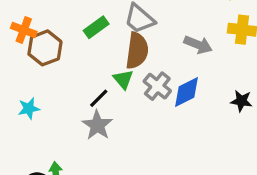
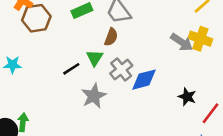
gray arrow: (198, 45) -> (182, 42), moved
brown semicircle: (137, 51) -> (111, 37), size x0.6
gray star: (97, 125) -> (94, 96), moved

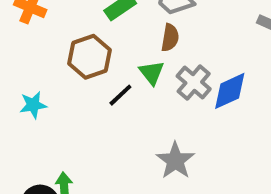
brown hexagon: (36, 18) -> (89, 57), moved
gray star: (94, 96) -> (175, 161), moved

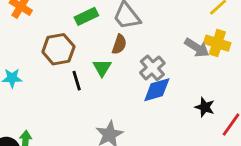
gray cross: (194, 83) -> (152, 68), moved
black line: (120, 95) -> (77, 81), turned -72

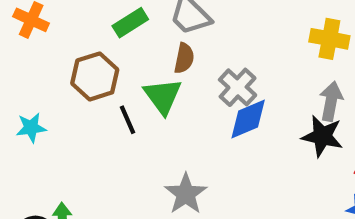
gray arrow: (197, 48) -> (331, 101), moved, turned -105
green triangle: (102, 68) -> (163, 96), size x1.4
black star: (205, 107) -> (322, 136), size x1.4

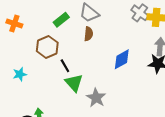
gray cross: (238, 87) -> (140, 13), moved
green triangle: (163, 96) -> (74, 83), moved

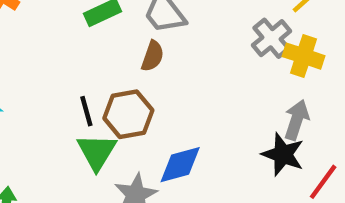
brown hexagon: (47, 47) -> (128, 114), moved
blue diamond: (122, 59) -> (180, 165), moved

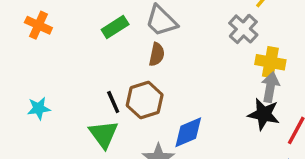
yellow cross: (303, 56) -> (270, 62), moved
green triangle: (97, 152) -> (104, 134), moved

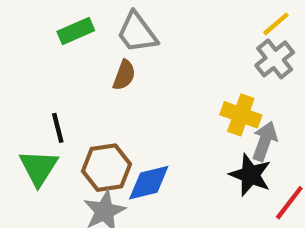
gray cross: (243, 29) -> (275, 59), moved
yellow cross: (270, 62) -> (241, 115), moved
brown hexagon: (145, 100) -> (106, 168), moved

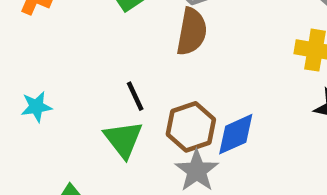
brown semicircle: (124, 75) -> (192, 32), size x1.5

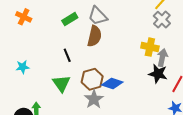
black line: (135, 96) -> (67, 55), moved
blue diamond: (236, 134) -> (112, 83), turned 40

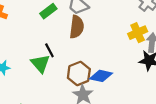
yellow cross: (150, 47) -> (138, 33), turned -30
green triangle: (61, 83) -> (40, 64), moved

